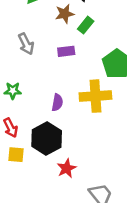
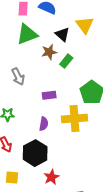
purple rectangle: (66, 51) -> (49, 95), moved
yellow square: (16, 155) -> (12, 177), moved

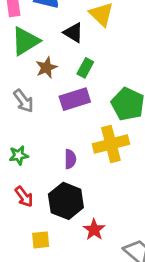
brown star: (49, 52) -> (46, 68), moved
purple rectangle: (49, 95) -> (75, 99), moved, size x1.5

